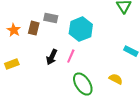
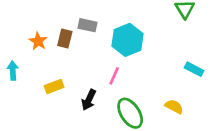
black arrow: (52, 57) -> (89, 100), moved
yellow rectangle: (12, 64) -> (54, 87), moved

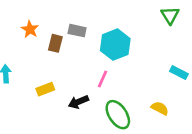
orange star: (38, 41) -> (30, 29), moved
black arrow: (89, 100) -> (78, 102), turned 42

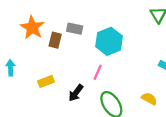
orange star: (30, 29) -> (32, 28), size x1.5
black arrow: (78, 102) -> (76, 93), turned -30

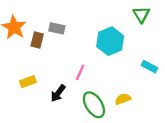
cyan hexagon: (109, 41) -> (110, 41), moved
yellow semicircle: (149, 99) -> (123, 99), moved, turned -49

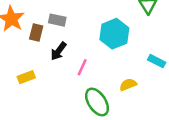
black arrow: (58, 93) -> (59, 51), moved
yellow semicircle: (123, 99) -> (128, 85), moved

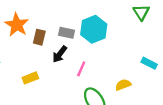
gray rectangle: (57, 20) -> (67, 33), moved
cyan hexagon: (114, 34) -> (94, 29), moved

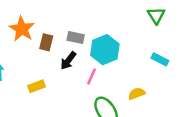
cyan hexagon: (94, 29) -> (105, 50), moved
cyan rectangle: (149, 63) -> (160, 59), moved

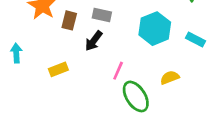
cyan hexagon: (105, 50) -> (155, 29), moved
pink line: (91, 76) -> (118, 71), moved

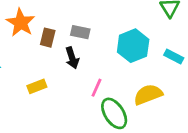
black arrow: (94, 41) -> (72, 58), turned -55
yellow semicircle: (170, 77) -> (148, 94), size x1.5

